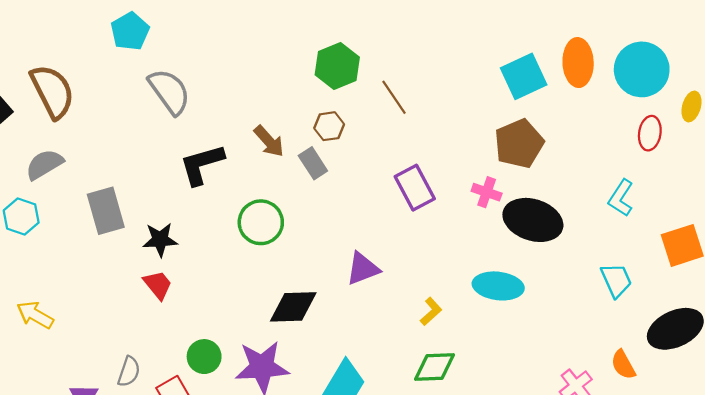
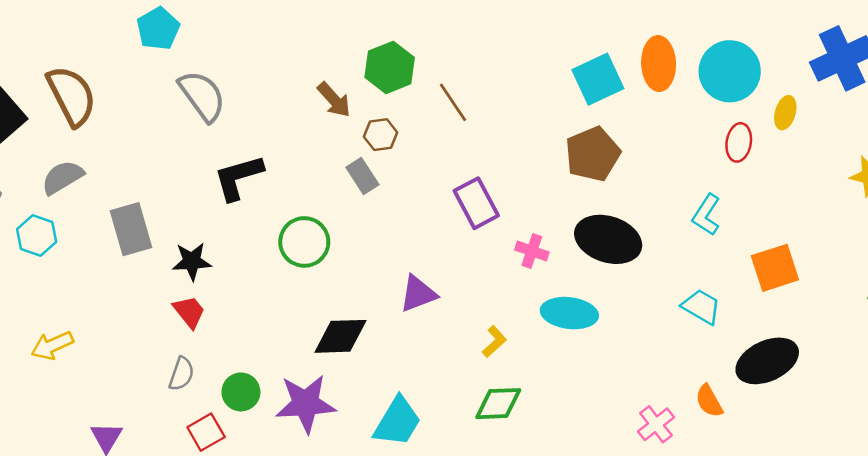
brown arrow: (269, 141) -> (334, 100), moved
pink cross: (487, 192) -> (532, 251), moved
cyan trapezoid: (616, 280) -> (701, 307), turned -36
yellow arrow: (35, 315) -> (52, 345), turned -54
gray semicircle: (129, 372) -> (181, 374), moved

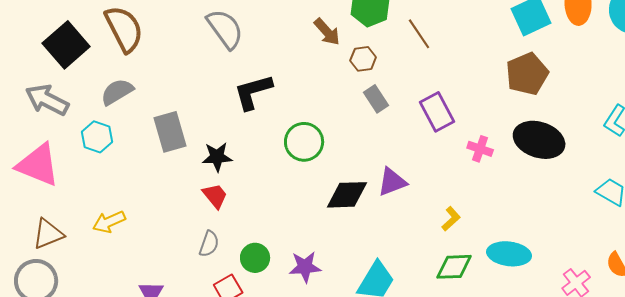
gray rectangle: (362, 176) -> (376, 99), moved
cyan ellipse: (569, 313) -> (509, 254), moved
black diamond: (340, 336) -> (347, 195), moved
purple star: (306, 404) -> (305, 267), size x0.7

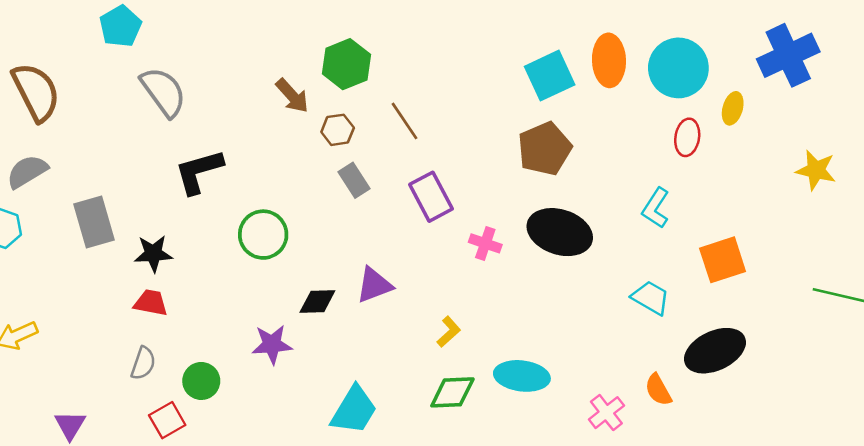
brown line: (419, 34) -> (404, 121), moved
black diamond: (347, 195) -> (317, 301), size x0.7
red trapezoid: (215, 196) -> (151, 303), turned -40
purple star: (305, 267) -> (272, 344), moved

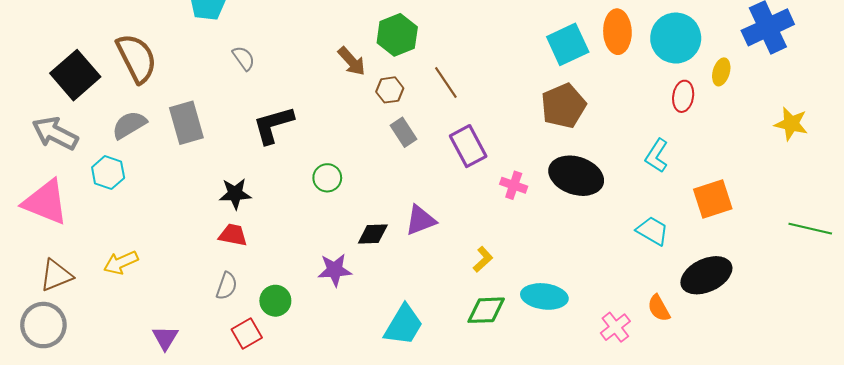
gray semicircle: (163, 92) -> (244, 58), size x0.6
gray rectangle: (94, 222) -> (186, 123), moved
green circle: (263, 235) -> (327, 178), size x0.7

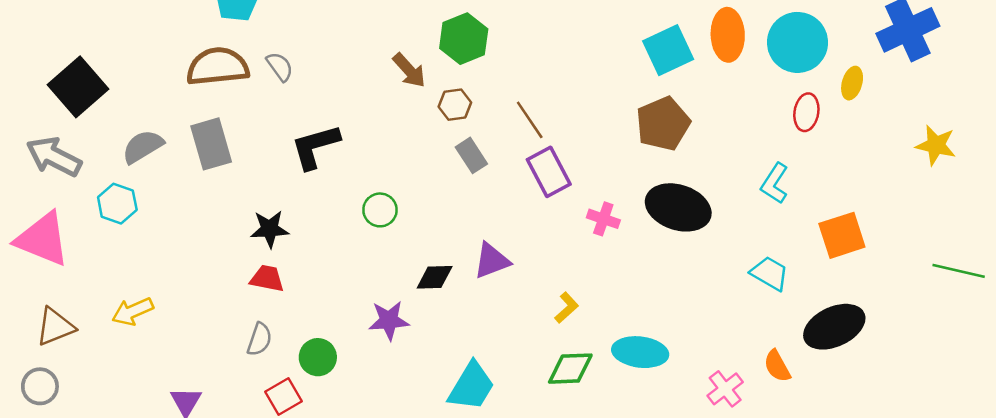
brown semicircle: (137, 58) -> (218, 67), moved, turned -69
brown line: (446, 83) -> (530, 120), moved
gray circle: (43, 325) -> (40, 386), size x0.7

